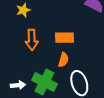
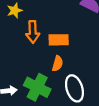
orange arrow: (32, 40) -> (33, 32), moved

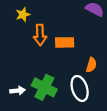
orange semicircle: (58, 64) -> (91, 65), moved

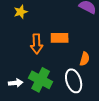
orange arrow: (40, 35) -> (37, 44), moved

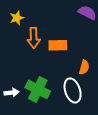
orange arrow: (37, 44) -> (34, 38), moved

